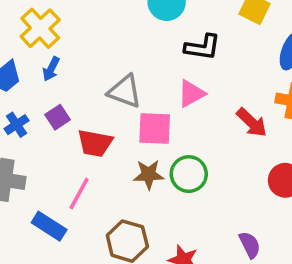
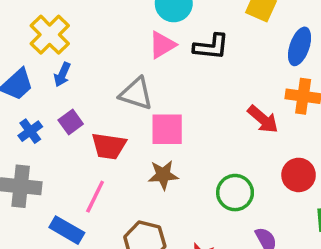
pink triangle: (191, 94) -> (162, 45), moved
green circle: (189, 174) -> (235, 193), moved

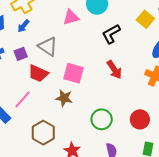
pink triangle: (162, 45) -> (71, 17), moved
black L-shape: (211, 47) -> (111, 34), turned 130
gray triangle: (136, 94) -> (48, 46), moved
red arrow: (263, 119) -> (114, 70), moved

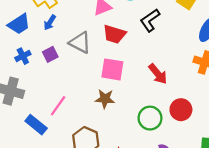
red arrow: (114, 70) -> (158, 74), moved
red trapezoid: (38, 73) -> (114, 34), moved
red circle: (140, 119) -> (181, 110), moved

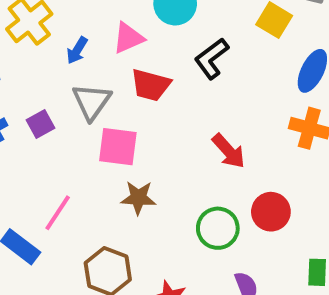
blue arrow: (50, 22) -> (77, 50), moved
gray triangle: (80, 43) -> (92, 102), turned 40
pink square: (112, 69) -> (118, 147), moved

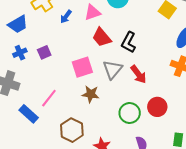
black L-shape: (211, 58) -> (129, 42), moved, turned -30
red trapezoid: (151, 85) -> (102, 37), turned 30
gray triangle: (92, 102) -> (113, 69), moved
pink square: (118, 147) -> (82, 67), turned -30

